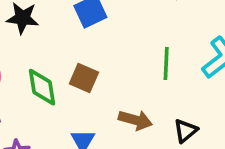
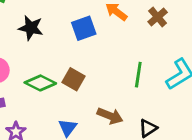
green diamond: (42, 87) -> (40, 83), turned -60

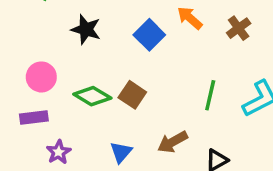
blue square: (84, 28) -> (149, 35), turned -30
brown arrow: (110, 116) -> (173, 142), turned 125

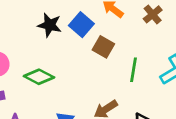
black star: (86, 29) -> (50, 25), moved
brown square: (132, 95) -> (103, 47), moved

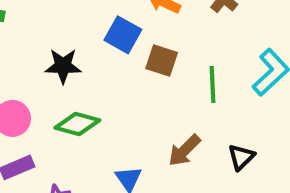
black star: (50, 25) -> (63, 66), moved

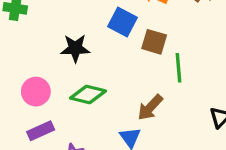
green line: (212, 84) -> (179, 68), moved
brown arrow: (184, 150) -> (150, 107), moved

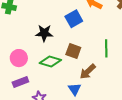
blue square: (123, 22) -> (74, 19), turned 30
brown square: (154, 42) -> (73, 51), moved

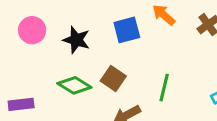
pink circle: (19, 58) -> (32, 30), moved

